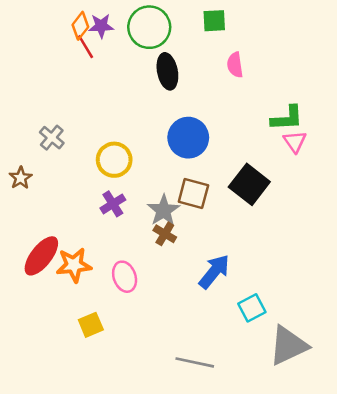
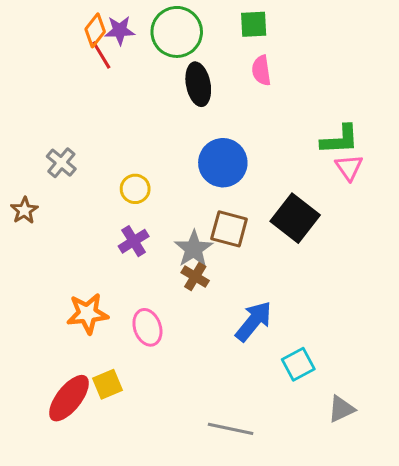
pink semicircle: (235, 65) -> (261, 70), moved
yellow circle: (114, 160) -> (135, 189), size x0.7
red ellipse: (41, 256) -> (69, 398), moved
gray triangle: (288, 346) -> (341, 409), size x0.6

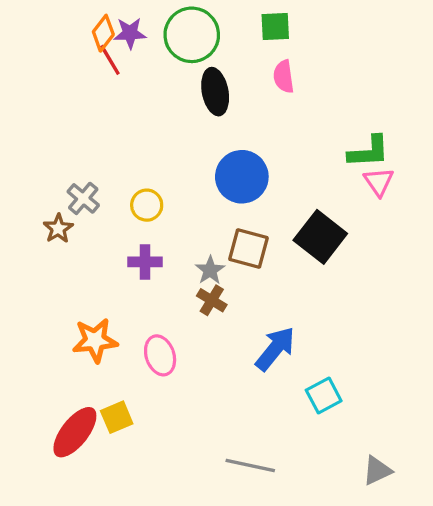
gray cross: (61, 163) -> (83, 198), moved
brown star: (24, 210) -> (58, 228), moved
purple cross: (134, 241) -> (145, 262), turned 32
gray star: (194, 249) -> (210, 270), size x0.7
gray triangle: (341, 409) -> (377, 471), moved

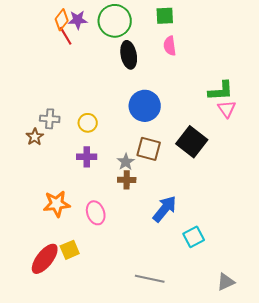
gray cross: (83, 198) -> (50, 119), turned -36
brown cross: (212, 300) -> (127, 180), turned -30

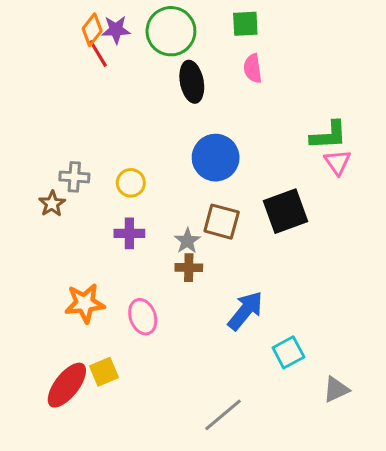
black square: (192, 142) -> (285, 211), turned 32
gray line: (150, 279) -> (223, 415), turned -52
gray triangle: (226, 282) -> (336, 390), moved

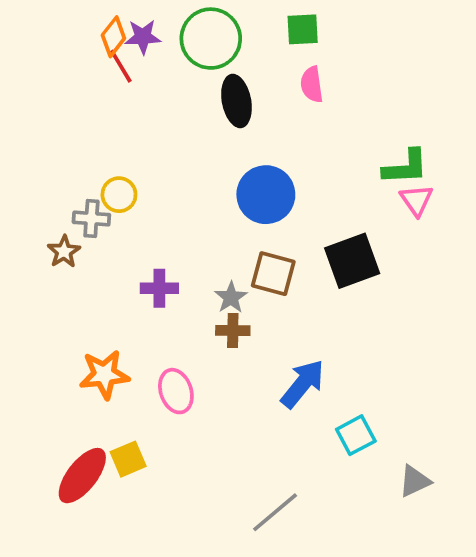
yellow circle: (131, 183) -> (119, 195), moved

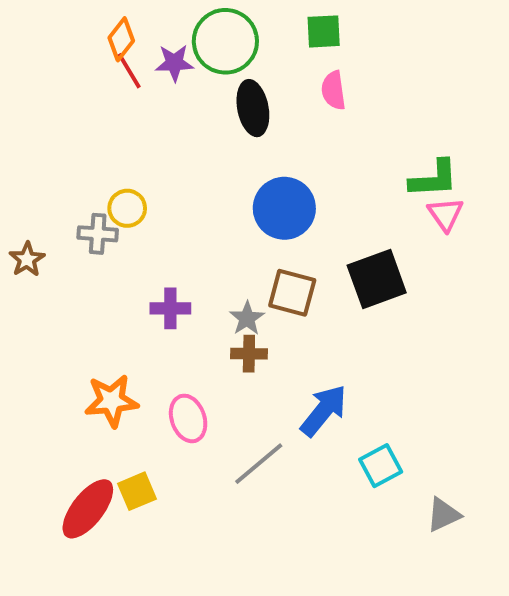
purple star: (143, 37) -> (174, 63), moved
brown star: (64, 252) -> (27, 259), moved
gray line: (275, 512) -> (259, 464), moved

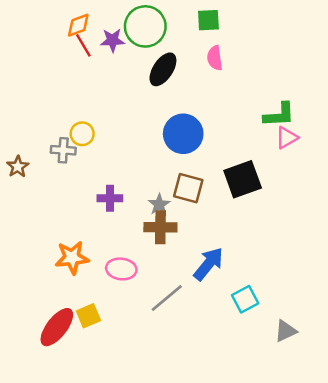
orange diamond: (121, 39) -> (78, 25), turned 32
black ellipse: (253, 108) -> (163, 69), turned 44
pink triangle: (445, 214) -> (287, 138), turned 35
brown cross: (249, 354) -> (160, 227), size x1.4
pink ellipse: (188, 418) -> (121, 269), turned -64

